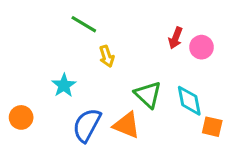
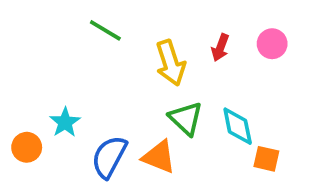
pink circle: (201, 47) -> (272, 44), moved
yellow arrow: (107, 56) -> (170, 63), moved, size x1.6
cyan star: (64, 85) -> (65, 122), moved

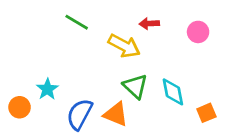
red arrow: (220, 48) -> (149, 24), moved, turned 66
yellow arrow: (170, 63) -> (124, 46), turned -44
orange square: (266, 159) -> (206, 113), moved, turned -36

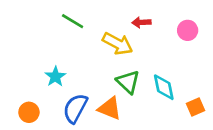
cyan star: (47, 89) -> (55, 77), moved
orange circle: (20, 107) -> (29, 112), moved

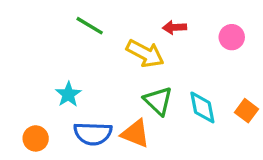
orange square: (195, 107) -> (246, 111), moved, turned -30
blue semicircle: (75, 108) -> (93, 134), turned -116

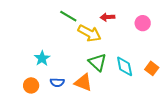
green line: (90, 26) -> (68, 16), moved
blue semicircle: (93, 134) -> (57, 82), size x0.6
orange circle: (36, 138) -> (31, 85), moved

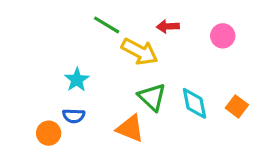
cyan star: (42, 58) -> (77, 80), moved
blue semicircle: (57, 82) -> (74, 116), moved

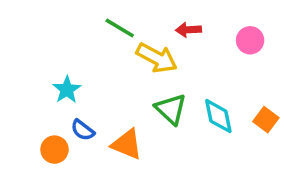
cyan star: (77, 80) -> (67, 90), moved
blue semicircle: (74, 116) -> (83, 130), turned 35
orange triangle: (130, 128) -> (127, 144), moved

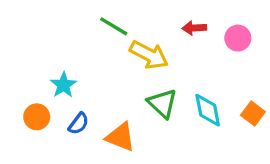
red arrow: (188, 30) -> (194, 28), moved
blue semicircle: (83, 130) -> (79, 124), turned -90
orange circle: (54, 150) -> (37, 117), moved

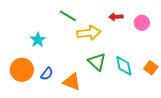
yellow arrow: (149, 55) -> (89, 33), turned -35
cyan star: (63, 85) -> (38, 40), moved
orange circle: (37, 117) -> (22, 70), size x1.5

